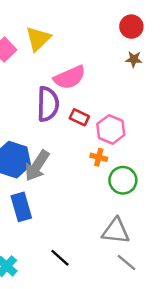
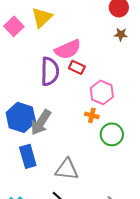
red rectangle: (79, 117) -> (77, 67), moved
gray triangle: (116, 231) -> (67, 169), moved

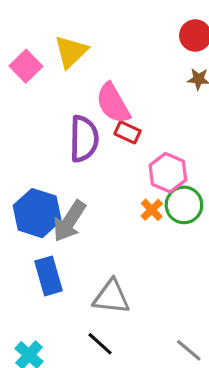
pink semicircle: (68, 49) -> (113, 103), turned 84
orange cross: (92, 115) -> (152, 210), turned 32
green circle: (112, 134) -> (184, 205), moved

